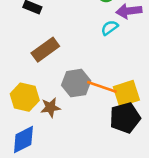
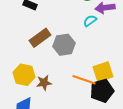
gray hexagon: (76, 83) -> (64, 45), moved
orange line: (102, 87) -> (84, 80), moved

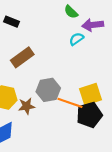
gray hexagon: (64, 45) -> (48, 90), moved

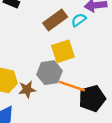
brown rectangle: (22, 57) -> (55, 20), moved
yellow square: (90, 94) -> (63, 51), moved

